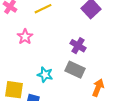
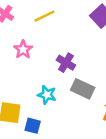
purple cross: (78, 46) -> (66, 63), moved

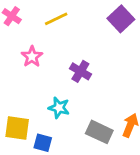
gray rectangle: (83, 89) -> (99, 132), moved

